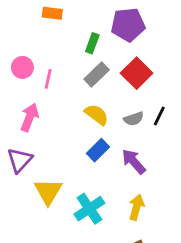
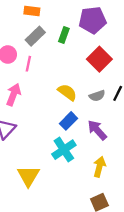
gray rectangle: (97, 75) -> (35, 36), moved
yellow triangle: (48, 191) -> (28, 176), moved
cyan cross: (89, 209) -> (64, 150), moved

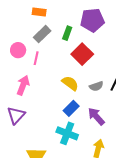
red square: (99, 59) -> (82, 54), moved
cyan cross: (64, 150) -> (67, 133), turned -35

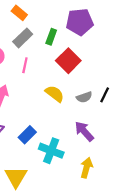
orange rectangle: (39, 12) -> (19, 13), turned 32
pink line: (36, 58) -> (25, 65), moved
blue rectangle: (71, 108) -> (27, 135), moved

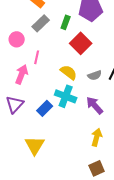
pink line: (25, 65) -> (37, 57), moved
cyan cross: (51, 151) -> (66, 96), moved

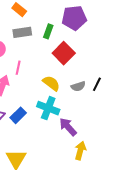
gray rectangle: (41, 23) -> (22, 32), turned 36
purple arrow: (95, 105) -> (68, 127), moved
blue rectangle: (45, 108) -> (18, 115), moved

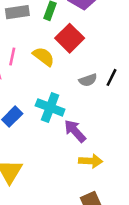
yellow semicircle: (51, 83) -> (44, 57), moved
yellow arrow: (80, 151) -> (91, 161), turned 78

